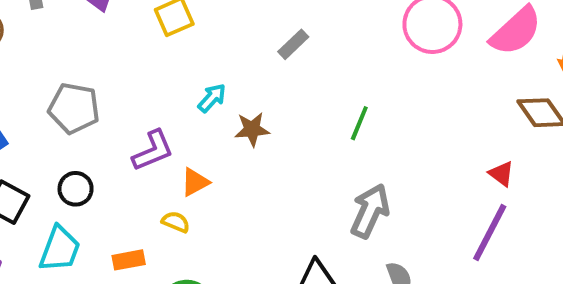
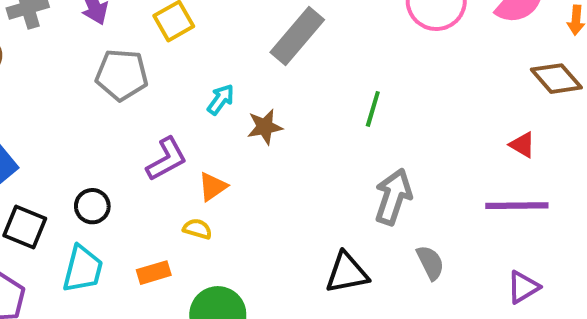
gray rectangle: (293, 44) -> (297, 36), size x1.8
gray pentagon: (74, 108) -> (122, 75), moved
purple line: (490, 233) -> (517, 206), turned 68

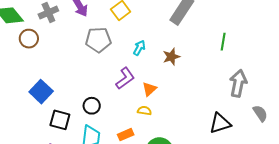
cyan arrow: (221, 99) -> (139, 48), moved

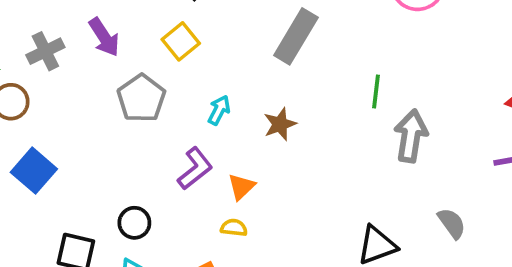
gray pentagon: (98, 40) -> (141, 98), turned -30
gray arrow: (238, 83) -> (411, 136), moved
blue square: (41, 92) -> (34, 171), moved

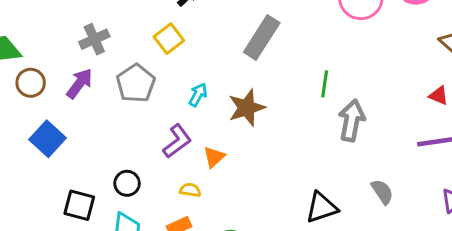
purple arrow: (104, 37) -> (79, 83), moved, turned -112
gray cross: (45, 51) -> (94, 39), moved
brown star: (280, 124) -> (247, 108), size x1.4
yellow semicircle: (234, 228) -> (190, 190), moved

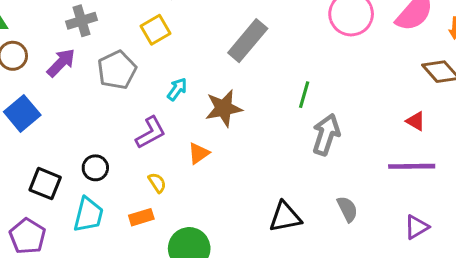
orange triangle: (214, 157) -> (199, 153), moved
yellow semicircle: (190, 190) -> (157, 183), turned 40

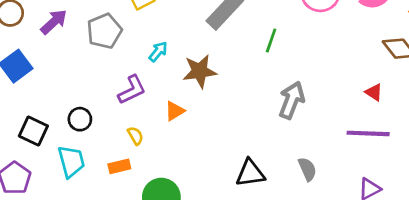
green line: (304, 95) -> (271, 41), moved
cyan trapezoid: (88, 215) -> (71, 161), turned -32

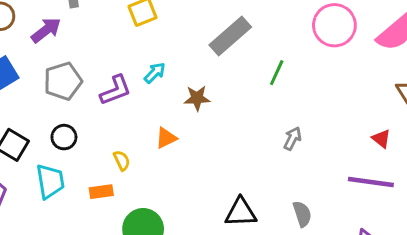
gray pentagon: (104, 31) -> (63, 81), moved
brown star: (200, 71) -> (197, 98), size x0.7
purple L-shape: (132, 90) -> (116, 90), moved
gray arrow: (292, 100) -> (293, 138), size x0.6

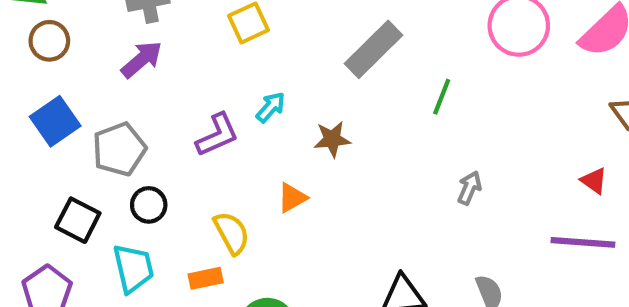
purple arrow: (46, 30) -> (142, 59), moved
gray pentagon: (63, 81) -> (119, 149), moved
yellow semicircle: (122, 160) -> (232, 233), size x1.5

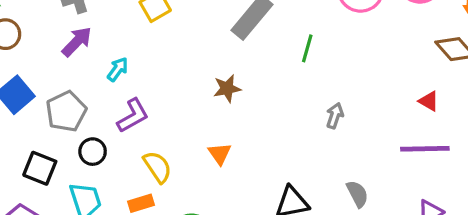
cyan arrow: (271, 107) -> (118, 69), moved
purple L-shape: (217, 135) -> (133, 116), moved
orange triangle: (292, 198) -> (220, 154), moved, turned -30

